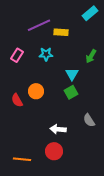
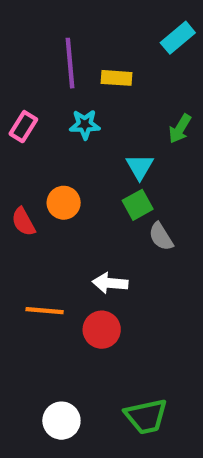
purple line: (39, 25) -> (70, 63), turned -70
gray semicircle: (89, 120) -> (161, 237), moved
orange line: (22, 159) -> (45, 311), moved

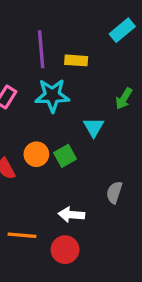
cyan star: (85, 124) -> (52, 95), size x1.5
green square: (138, 205) -> (65, 156), moved
gray semicircle: (161, 237) -> (114, 192), moved, turned 50

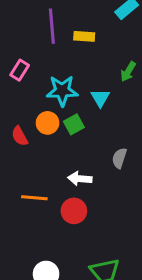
cyan star: (52, 95) -> (62, 91), moved

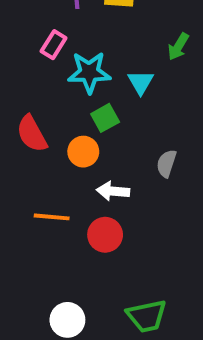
pink rectangle: (20, 70) -> (54, 45), moved
orange circle: (48, 123) -> (83, 152), moved
red semicircle: (20, 136) -> (32, 134), size x1.4

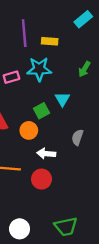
pink rectangle: (54, 45) -> (11, 77), moved, turned 42
cyan star: (89, 72) -> (39, 69), moved
cyan triangle: (141, 82) -> (62, 99), moved

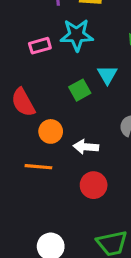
orange circle: (29, 130) -> (51, 131), moved
red circle: (42, 179) -> (94, 185), moved

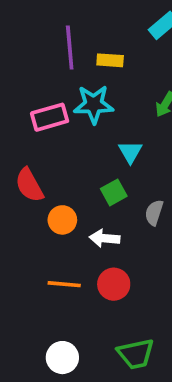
pink rectangle: (40, 46) -> (50, 117), size x1.4
green square: (80, 90) -> (114, 192), moved
orange line: (38, 167) -> (64, 284), moved

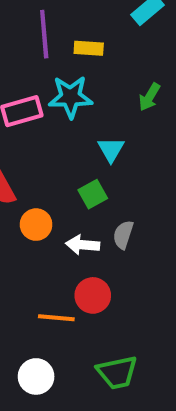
gray semicircle: (154, 213) -> (123, 235), moved
orange line: (64, 284) -> (56, 318), moved

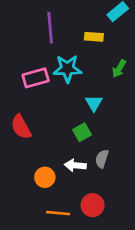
yellow rectangle: (89, 48) -> (94, 37), moved
orange circle: (36, 225) -> (45, 177), moved
red circle: (93, 295) -> (93, 205), moved

